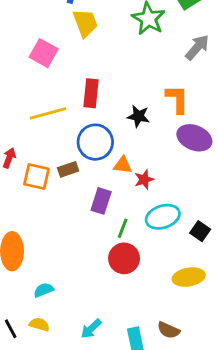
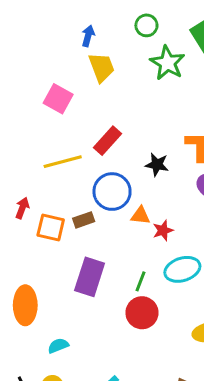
red rectangle: (91, 93) -> (108, 141), turned 36
purple rectangle: (101, 201) -> (90, 277), moved, size x1.4

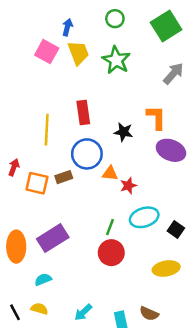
green star: (167, 63) -> (116, 60), moved
pink square: (58, 99) -> (47, 52), moved
red rectangle: (108, 141) -> (83, 113), turned -50
yellow line: (63, 162) -> (47, 130), turned -72
purple rectangle: (90, 277) -> (53, 238), moved, turned 40

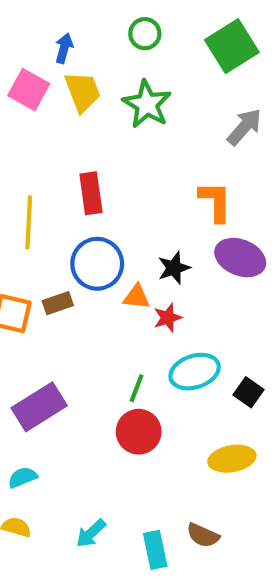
black star: (123, 132) -> (174, 268), moved, turned -30

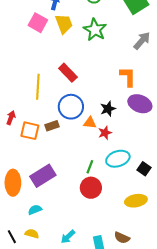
red rectangle: (91, 193) -> (68, 73), turned -36

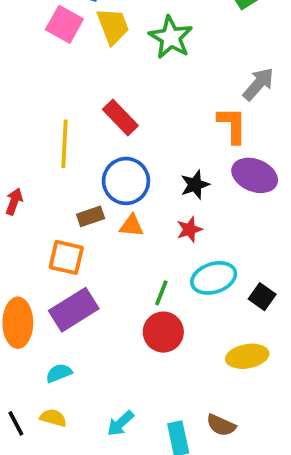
gray arrow: (142, 41) -> (258, 84), moved
orange triangle: (90, 123) -> (132, 226), moved
orange square: (30, 131) -> (66, 257), moved

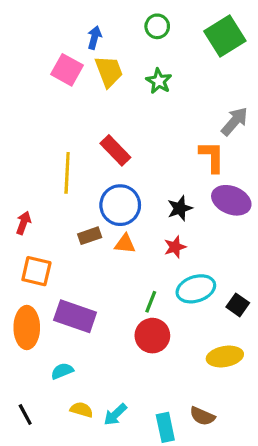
green star: (171, 37) -> (159, 81), size x0.7
orange square: (66, 257) -> (36, 271), moved
purple rectangle: (74, 310) -> (75, 316), turned 51
yellow semicircle: (53, 418) -> (82, 410), moved

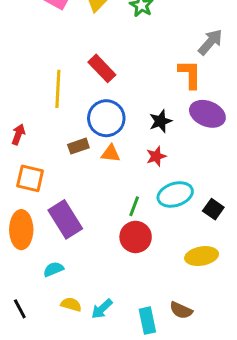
purple rectangle: (75, 316) -> (65, 219), turned 39

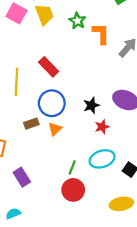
orange L-shape: (190, 74) -> (101, 34), moved
orange triangle: (111, 153) -> (55, 129), turned -48
red star: (156, 156) -> (102, 127), moved
purple rectangle: (65, 219) -> (22, 177), size x0.7

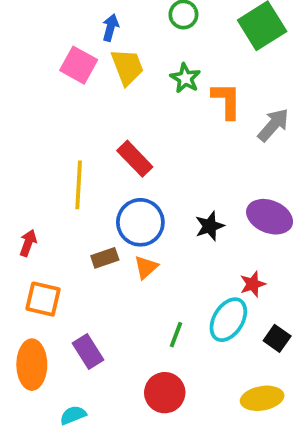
red star: (102, 127) -> (253, 284), moved
cyan ellipse: (102, 159) -> (228, 320), turned -40
red circle: (73, 190) -> (165, 393), moved

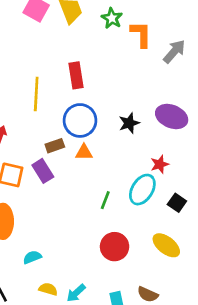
red rectangle: (135, 159) -> (76, 75), turned 35
orange triangle: (146, 267) -> (84, 152), turned 42
purple rectangle: (88, 351) -> (43, 171), moved
red circle: (165, 393) -> (115, 247), moved
yellow ellipse: (262, 398) -> (166, 245), turned 48

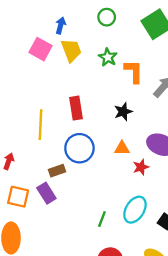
black star: (129, 123) -> (123, 112), moved
orange triangle: (84, 152) -> (122, 148), moved
red star: (160, 164) -> (141, 167), moved

